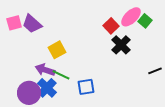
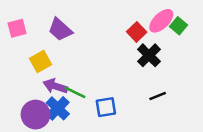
purple trapezoid: (32, 24) -> (60, 29), moved
yellow square: (57, 50) -> (40, 62), moved
black line: (155, 71) -> (158, 96), moved

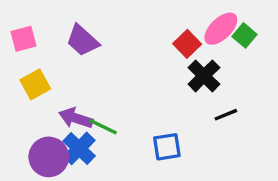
yellow square: (40, 62) -> (35, 84), moved
black line: (158, 96) -> (226, 115), moved
blue square: (106, 107) -> (167, 147), moved

